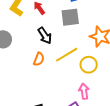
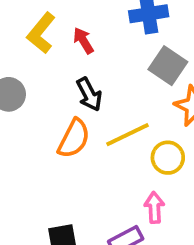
gray square: (70, 17) -> (168, 66), moved, turned 36
orange semicircle: (39, 59) -> (74, 138), size x1.5

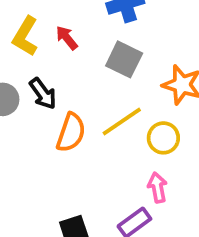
gray square: (168, 66) -> (124, 59), moved
black arrow: (89, 94) -> (43, 94), moved

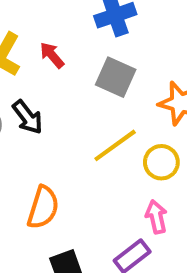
orange semicircle: (71, 133) -> (43, 207), moved

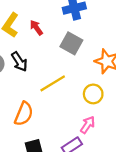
yellow line: (115, 145) -> (53, 83), moved
pink arrow: (156, 217) -> (88, 125), turned 42

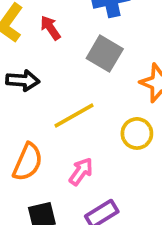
black arrow: (19, 62) -> (23, 80), turned -54
pink arrow: (88, 125) -> (81, 171), moved

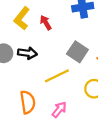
gray square: (105, 54) -> (77, 52), moved
orange semicircle: (28, 162) -> (28, 102), turned -35

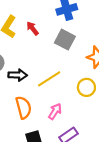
gray square: (77, 52) -> (65, 40), moved
black arrow: (27, 53) -> (18, 75), moved

